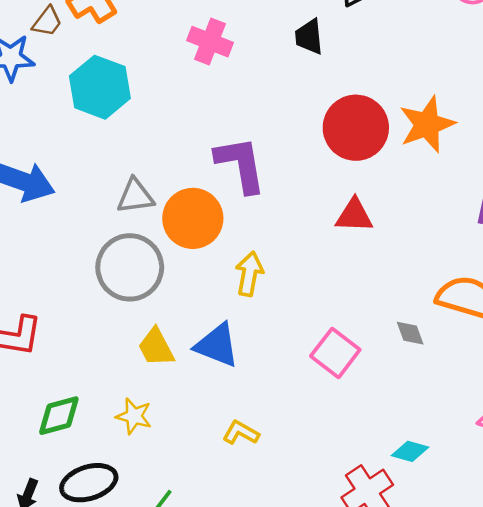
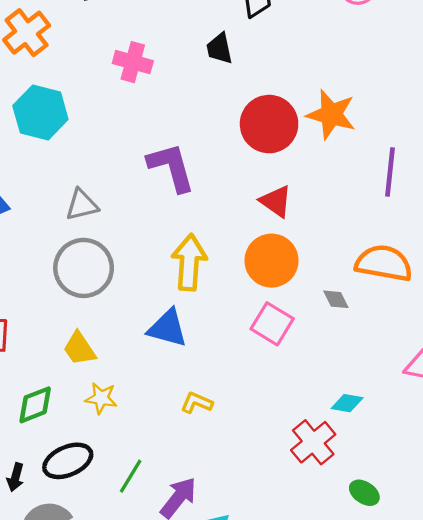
orange star: (427, 124) -> (331, 114), turned -30
red triangle: (354, 215) -> (276, 201), turned 39
orange circle: (193, 218) -> (272, 261), moved
yellow arrow: (249, 274) -> (189, 262), size x1.4
yellow trapezoid: (156, 347) -> (79, 349), moved

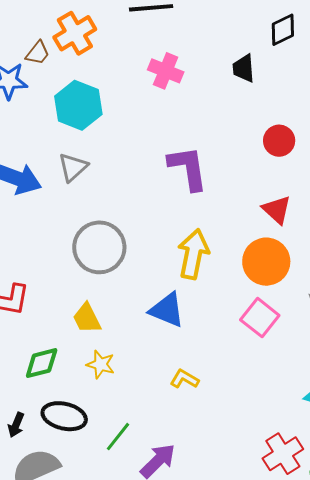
red circle: (269, 124) -> (279, 141), size x0.6
gray triangle: (82, 205) -> (73, 167), moved, turned -36
red cross: (313, 442) -> (283, 454), moved
black ellipse: (68, 461) -> (64, 416), turned 30

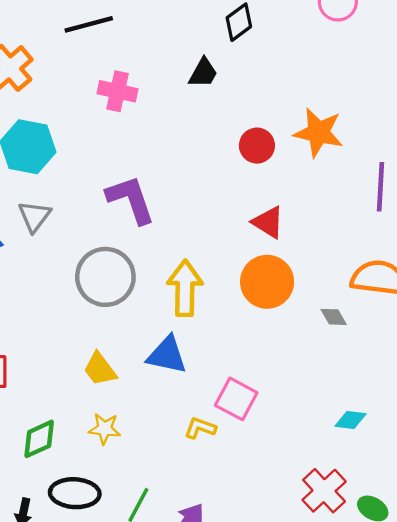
black trapezoid: (244, 68) -> (203, 73), turned -136
purple L-shape: (188, 168) -> (131, 200), moved
gray circle: (99, 247) -> (105, 277), moved
yellow trapezoid: (87, 318) -> (100, 369), moved
pink square: (260, 318) -> (236, 399), moved

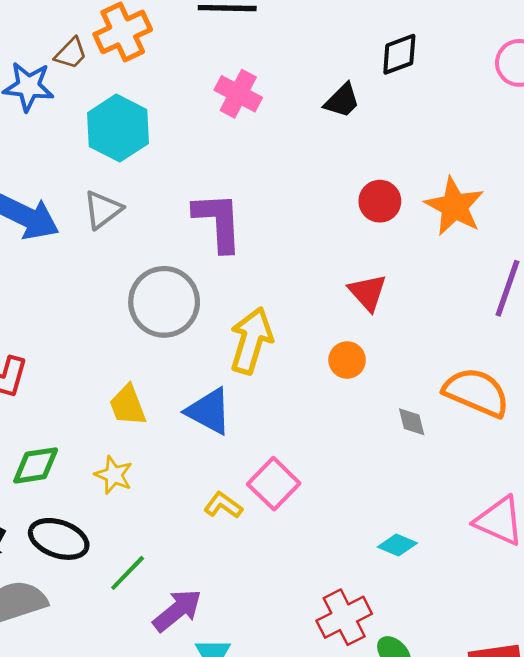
orange circle: (267, 282) -> (347, 360), size x0.6

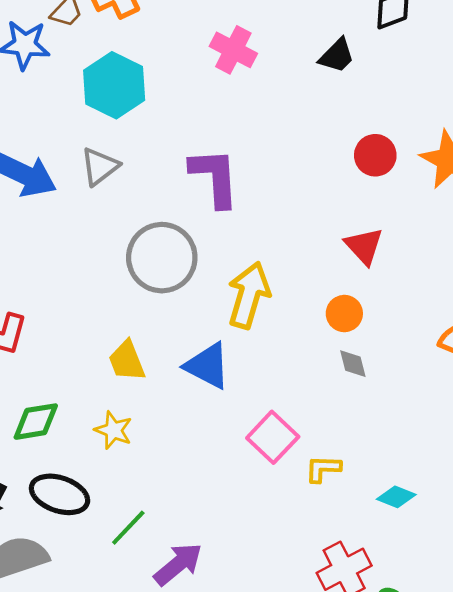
gray diamond: (412, 422) -> (353, 364), moved
yellow L-shape: (223, 505) -> (323, 469), moved, turned -33

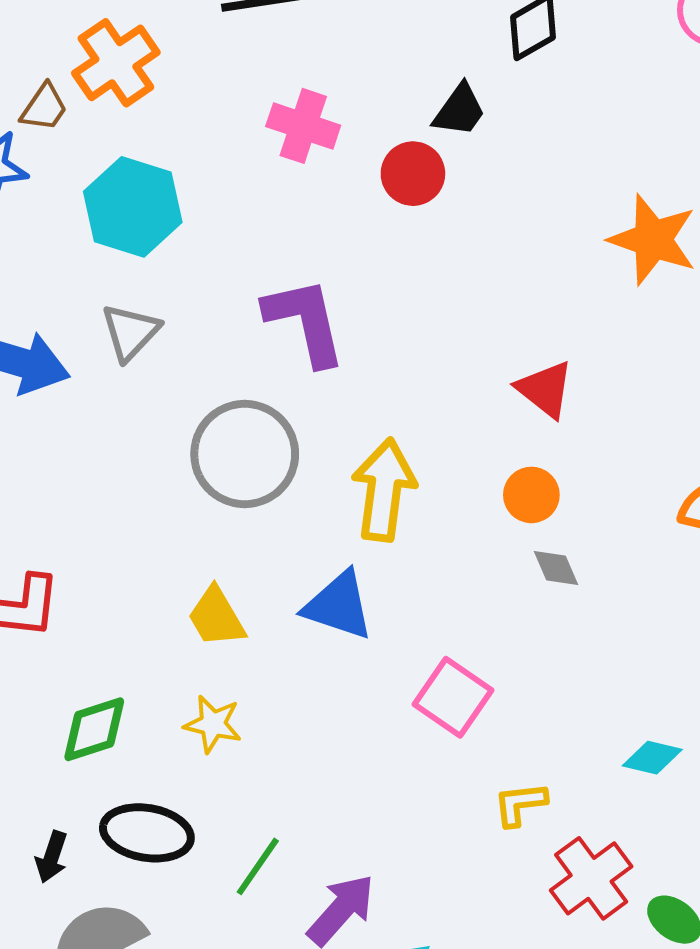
red circle: (375, 155) -> (413, 174), moved
yellow L-shape: (323, 469) -> (520, 804), moved

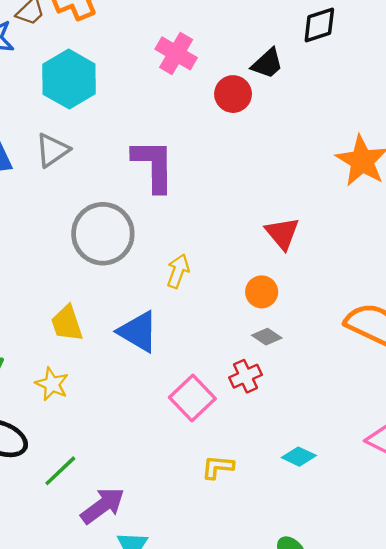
yellow arrow: (384, 490) -> (178, 271), size x0.6
gray diamond: (556, 568) -> (267, 337), turned -44
red cross: (591, 878) -> (245, 376), moved, size x0.7

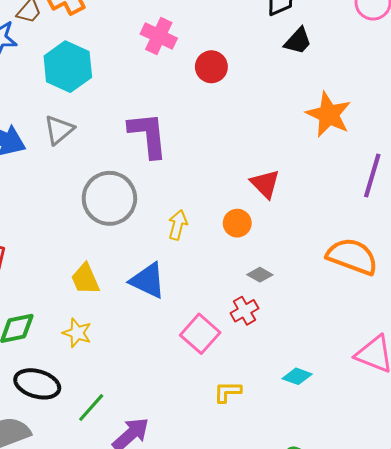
black trapezoid: (267, 64) -> (298, 41), moved
orange circle: (262, 292) -> (237, 223), moved

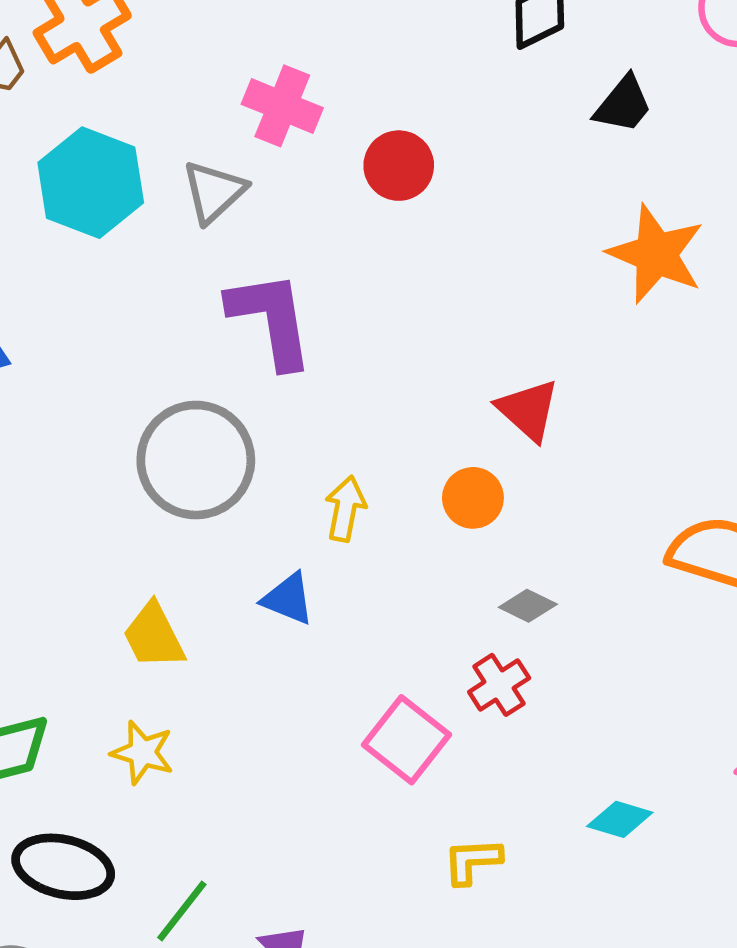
black trapezoid: (298, 41) -> (623, 104), moved
gray triangle: (59, 130) -> (214, 192), moved
blue triangle: (148, 281) -> (288, 599), moved, size x0.7

